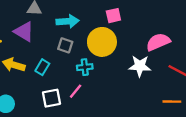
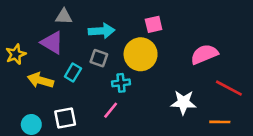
white star: (140, 66) -> (183, 102), moved
cyan rectangle: (42, 67) -> (73, 72), moved
white square: (52, 98) -> (65, 118), moved

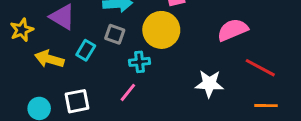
orange line: (220, 122) -> (266, 106), moved

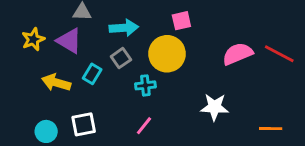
yellow star: (22, 30) -> (33, 39), moved
gray square: (115, 34) -> (121, 58), turned 36
red line: (260, 68) -> (279, 54), moved
pink line: (128, 92) -> (144, 126), moved

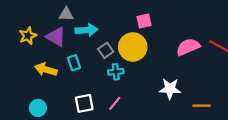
cyan arrow: (124, 28) -> (86, 30), moved
gray square: (121, 58) -> (106, 50), moved
cyan rectangle: (92, 74) -> (74, 63), turned -49
white square: (84, 124) -> (84, 103), moved
orange line: (271, 129) -> (202, 106), moved

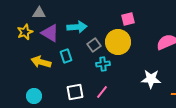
gray triangle: (66, 14) -> (39, 13), moved

